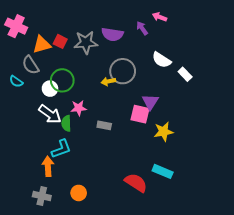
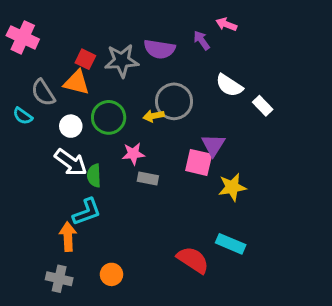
orange triangle: (42, 45) -> (77, 82), moved, turned 30
green circle: (62, 80) -> (109, 117), moved
pink star: (79, 108) -> (133, 154), moved

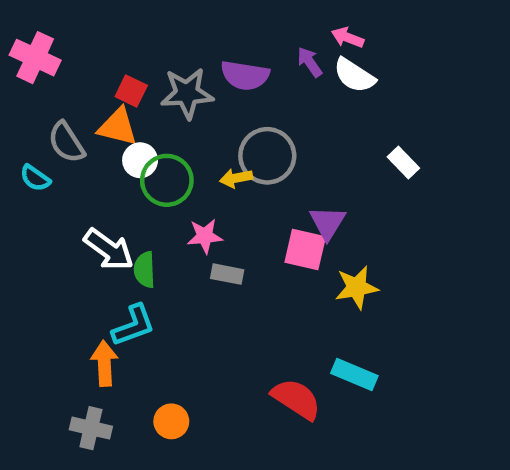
white semicircle: (229, 85) -> (354, 75), moved
white circle: (71, 126) -> (140, 160), moved

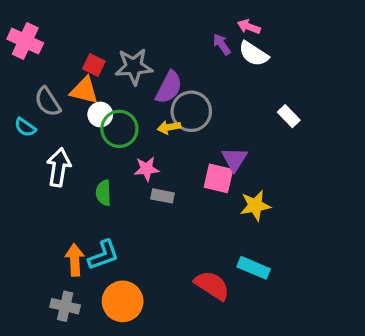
purple semicircle: (245, 75) -> (169, 87), moved, turned -72
white arrow: (109, 250) -> (59, 167), moved, turned -117
cyan L-shape: (133, 325) -> (103, 255), moved
orange circle: (171, 421) -> (123, 301), size x1.6

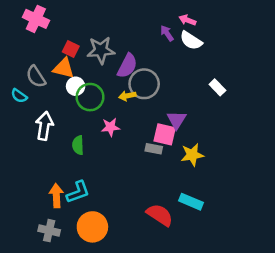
pink cross: (25, 41) -> (36, 19), moved
gray rectangle: (163, 196) -> (154, 149), moved

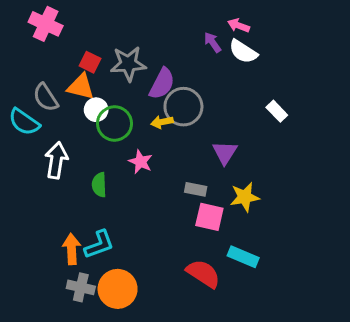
cyan semicircle: (19, 96) -> (24, 122), size x1.5
pink star: (110, 127) -> (141, 162), turned 30
pink square: (165, 134) -> (209, 217), moved
gray cross: (49, 231) -> (81, 287), moved

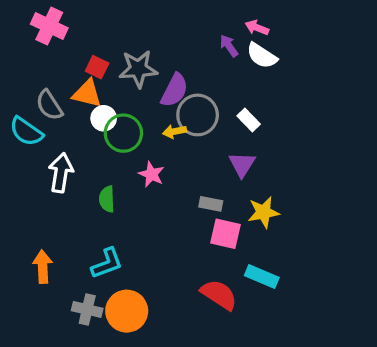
white rectangle: (277, 111) -> (249, 120), moved
orange arrow: (72, 249) -> (43, 267), moved

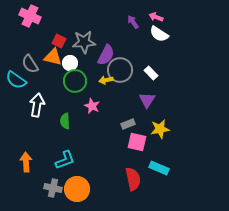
purple arrow: (229, 46) -> (133, 22), moved
white circle: (104, 118) -> (70, 63), moved
gray rectangle: (211, 204) -> (128, 124), turned -32
red semicircle: (219, 295) -> (133, 179), turned 45

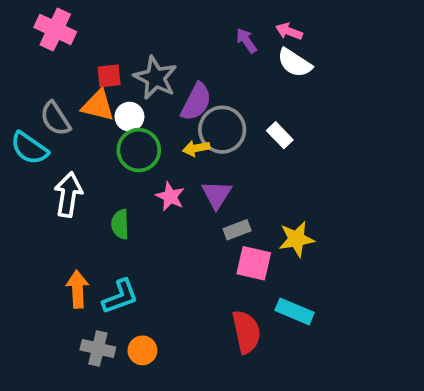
red square: (59, 41) -> (109, 76), turned -32
gray star: (84, 42) -> (155, 78), turned 30
purple triangle: (147, 100) -> (217, 195), moved
orange arrow: (26, 162) -> (78, 289), moved
orange circle: (77, 189) -> (142, 350), size x0.6

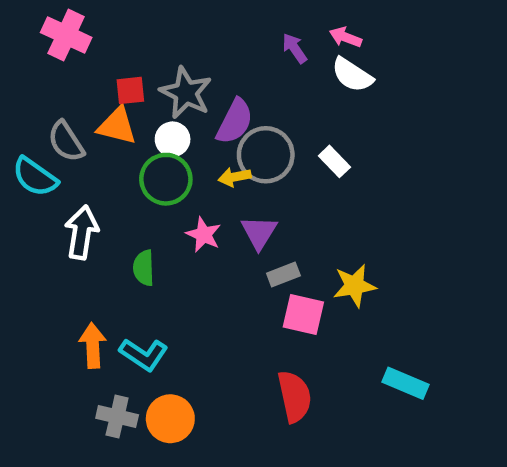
white circle: (129, 117) -> (173, 139), moved
cyan L-shape: (120, 297) -> (144, 354), turned 54
cyan rectangle: (295, 311) -> (405, 383), moved
orange circle: (142, 350) -> (170, 419), size x1.4

